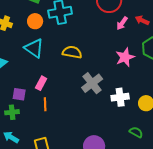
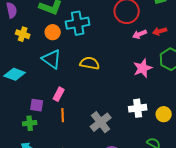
red arrow: (142, 20) -> (160, 31), turned -40
pink arrow: (122, 23) -> (140, 34), turned 32
gray cross: (92, 83) -> (101, 122), moved

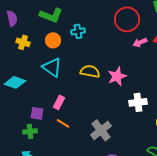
cyan cross: (78, 23) -> (78, 31), size x0.6
pink star: (143, 68) -> (117, 76), moved
white cross: (138, 108) -> (138, 102), moved
orange line: (63, 115) -> (63, 123), turned -56

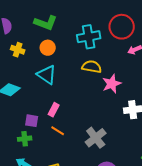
cyan cross: (78, 31) -> (89, 37), moved, size x1.6
yellow semicircle: (90, 71) -> (92, 67), moved

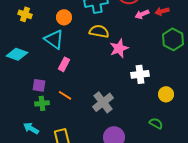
orange circle: (48, 48) -> (64, 17), moved
pink rectangle: (54, 110) -> (64, 64), moved
green cross: (25, 139) -> (42, 103), moved

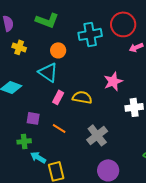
yellow semicircle: (99, 31) -> (82, 97), moved
green cross: (42, 103) -> (24, 141), moved
cyan arrow: (31, 128) -> (38, 157), moved

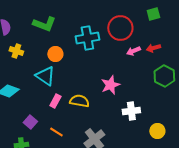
purple square: (33, 118) -> (30, 122), turned 32

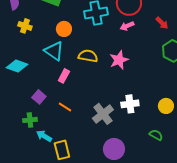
red arrow: (153, 48) -> (162, 23), turned -120
pink arrow: (133, 51) -> (127, 26), moved
yellow semicircle: (79, 101) -> (88, 56), moved
white cross: (131, 111) -> (130, 104), moved

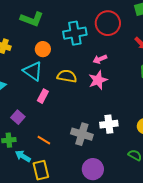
pink arrow: (127, 26) -> (100, 59), moved
orange line: (65, 107) -> (44, 140), moved
gray cross: (103, 114) -> (82, 134), turned -35

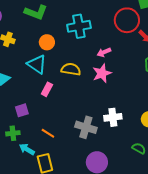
red circle: (108, 23) -> (127, 20), moved
purple square: (18, 117) -> (22, 110), turned 32

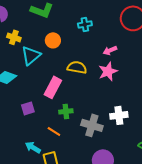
cyan cross: (79, 26) -> (85, 24), size x0.6
cyan triangle: (37, 64) -> (31, 55), moved, turned 45
pink rectangle: (47, 89) -> (53, 87), size x1.5
green cross: (13, 133) -> (66, 111), moved

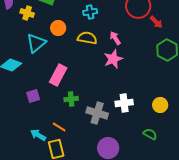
yellow cross: (14, 37) -> (27, 13), moved
pink arrow: (110, 50) -> (115, 38), turned 80
yellow semicircle: (77, 67) -> (87, 38), moved
orange line: (54, 131) -> (59, 127), moved

